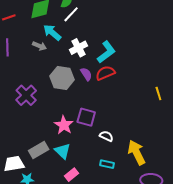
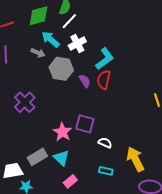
white cross: (78, 48) -> (77, 43), moved
red semicircle: (105, 73) -> (104, 80), turned -54
gray hexagon: (62, 78) -> (61, 69), moved

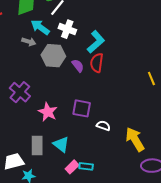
white cross: (77, 43) -> (67, 29), turned -36
pink star: (62, 132) -> (48, 112), moved
gray rectangle: (37, 157) -> (37, 145), turned -54
cyan rectangle: (106, 171) -> (86, 166), moved

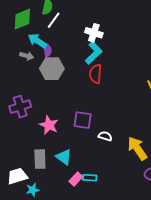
white cross: (67, 29) -> (94, 33), moved
purple semicircle: (78, 66) -> (47, 50), moved, turned 32
purple cross: (20, 92) -> (20, 107), turned 35

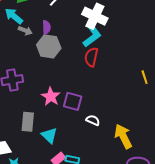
white cross: (94, 33) -> (95, 16), size x1.4
cyan arrow: (37, 41) -> (14, 16), moved
pink star: (49, 125) -> (51, 97), moved
gray rectangle: (40, 159) -> (28, 122), moved

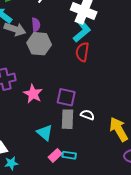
gray arrow: (25, 31) -> (15, 29), size x1.5
pink star: (51, 97) -> (33, 94), moved
gray rectangle: (28, 122) -> (68, 119), moved

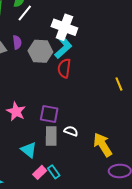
gray hexagon: (39, 44) -> (40, 51), moved
cyan rectangle: (69, 155) -> (54, 172), turned 48

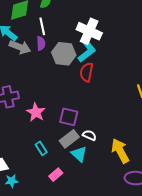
white line: (25, 13) -> (42, 26), moved, turned -54
gray rectangle: (51, 136) -> (69, 139), turned 48
cyan triangle: (29, 150) -> (79, 154), moved
cyan rectangle: (54, 172) -> (41, 148), moved

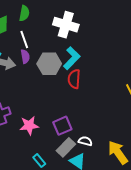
white cross: (89, 31) -> (66, 25), moved
pink star: (36, 112) -> (29, 125), turned -30
purple square: (69, 117) -> (62, 126), turned -30

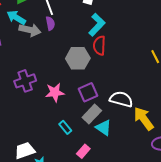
gray hexagon: (49, 64) -> (78, 58), moved
white semicircle: (85, 141) -> (121, 99), moved, size x1.6

